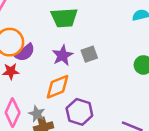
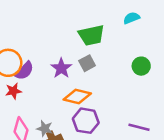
green trapezoid: (64, 18) -> (91, 35), moved
orange diamond: (57, 87) -> (77, 96), moved, turned 44

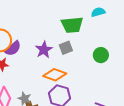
cyan semicircle: (132, 18) -> (98, 12), moved
green circle: (141, 66) -> (101, 55), moved

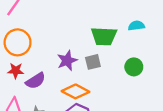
purple semicircle: (13, 48) -> (36, 81), moved
green circle: (101, 55) -> (134, 67), moved

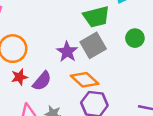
gray square: (93, 62) -> (93, 45), size x1.5
orange diamond: (76, 91) -> (85, 80), turned 32

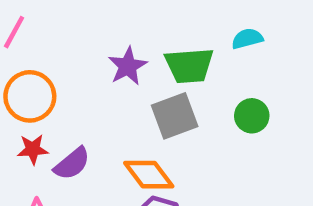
purple star: (67, 52) -> (128, 66), moved

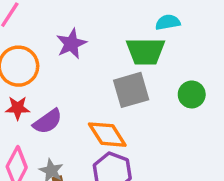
cyan semicircle: (247, 39) -> (168, 22), moved
purple star: (128, 66) -> (71, 44), moved

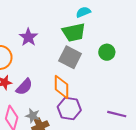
gray square: (131, 90) -> (70, 57), turned -35
orange diamond: (107, 135) -> (62, 87), turned 45

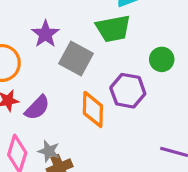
gray square: (70, 57) -> (76, 59), moved
purple hexagon: (69, 109) -> (128, 91), moved

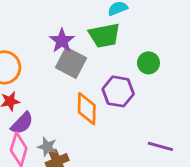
purple star: (45, 34) -> (62, 41), moved
purple semicircle: (37, 108) -> (22, 123), moved

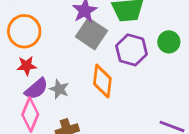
purple hexagon: (118, 91) -> (131, 50), moved
gray star: (47, 147) -> (59, 89), moved

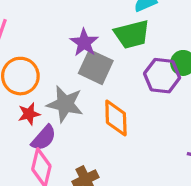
purple hexagon: (131, 50) -> (162, 76), moved
gray star: (59, 89) -> (65, 104), moved, size x1.6

